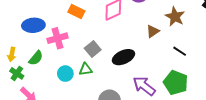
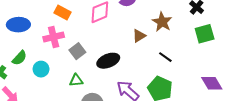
pink cross: (58, 38) -> (54, 37), moved
green triangle: (86, 69) -> (76, 80), moved
cyan circle: (65, 74) -> (41, 69), moved

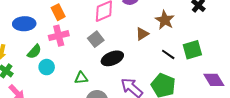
orange rectangle: (62, 12) -> (58, 12), moved, turned 35
green square: (205, 34) -> (192, 50), moved
gray square: (77, 51) -> (96, 39), moved
green semicircle: (19, 58) -> (34, 52), moved

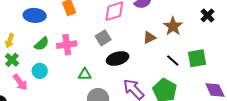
pink cross: (59, 36) -> (67, 45), moved
cyan circle: (47, 67) -> (40, 71), moved

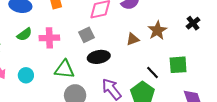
black line: (173, 60) -> (153, 73), moved
cyan circle: (40, 71) -> (26, 75), moved
green triangle: (85, 74) -> (64, 69), size x1.5

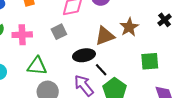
brown triangle: (133, 39) -> (105, 36), size x1.5
black ellipse: (99, 57) -> (84, 55), moved
black line: (153, 73) -> (101, 70), moved

